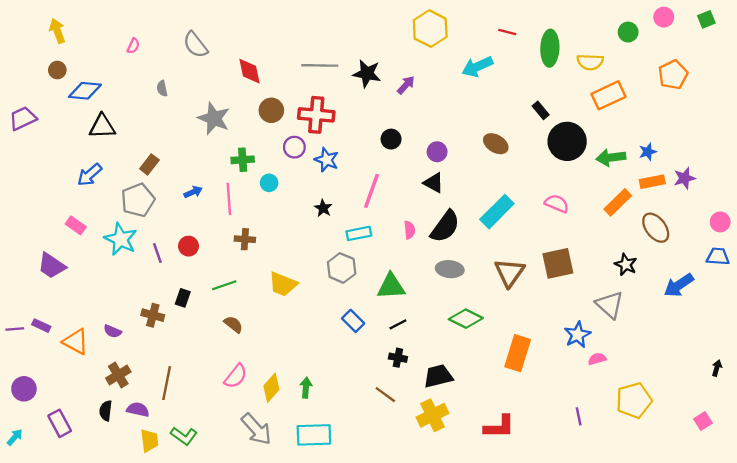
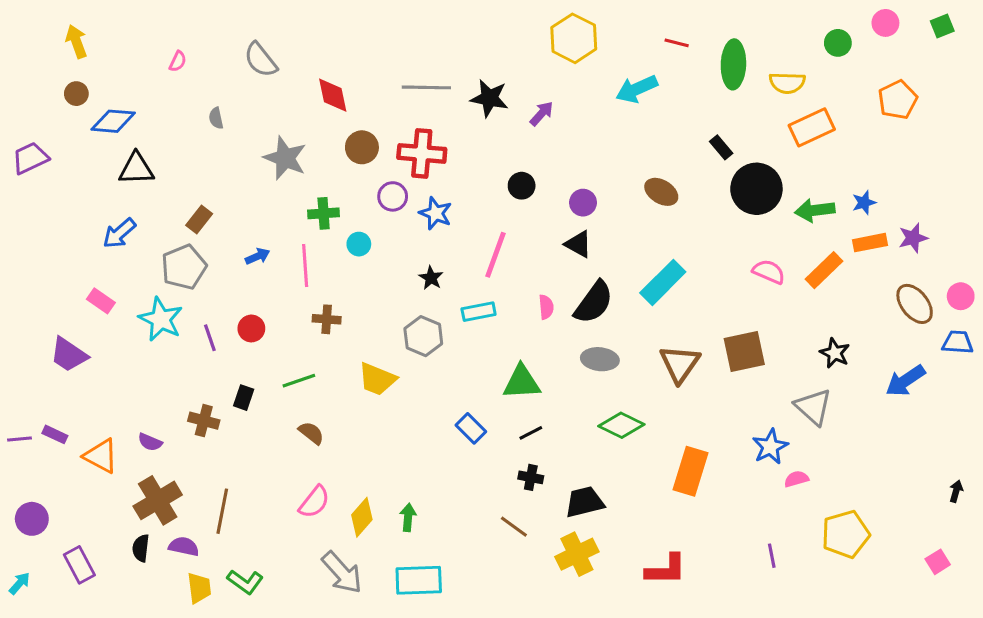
pink semicircle: (557, 204) -> (769, 272), moved
brown ellipse: (656, 228) -> (915, 304), moved
gray hexagon: (342, 268) -> (423, 336), moved
brown cross: (118, 375) -> (158, 500), size x1.4

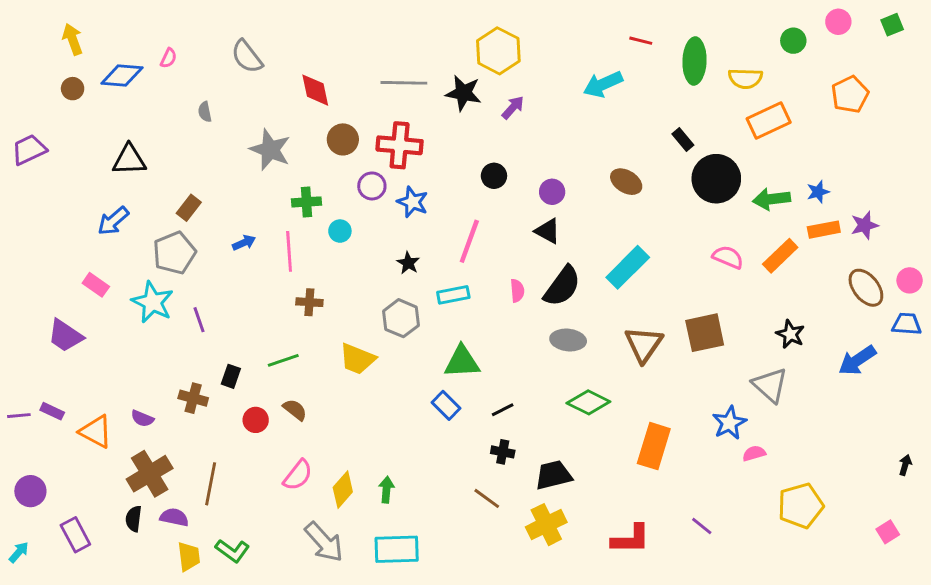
yellow hexagon: (574, 38) -> (498, 51), moved
blue diamond: (113, 121) -> (122, 76), moved
red circle: (251, 328) -> (256, 420), moved
green triangle: (522, 382) -> (462, 362), moved
purple line: (772, 556) -> (702, 526), moved, turned -40

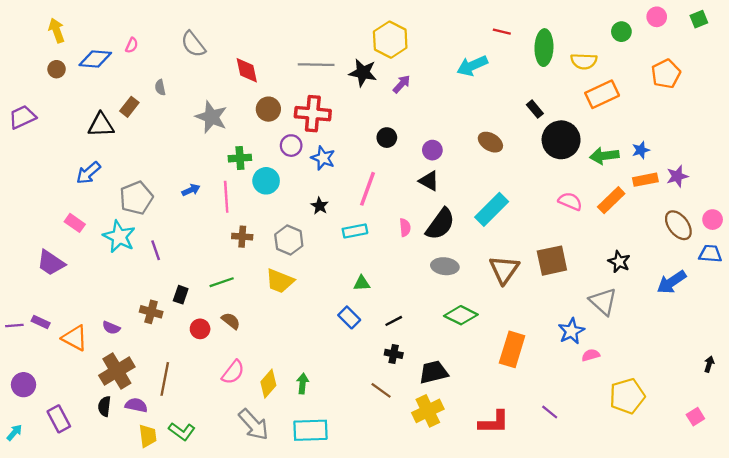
brown rectangle: (189, 208) -> (129, 107), moved
cyan circle: (340, 231) -> (266, 181), size x1.5
gray hexagon: (401, 318) -> (289, 240), moved
green triangle: (462, 362) -> (362, 283), size x0.6

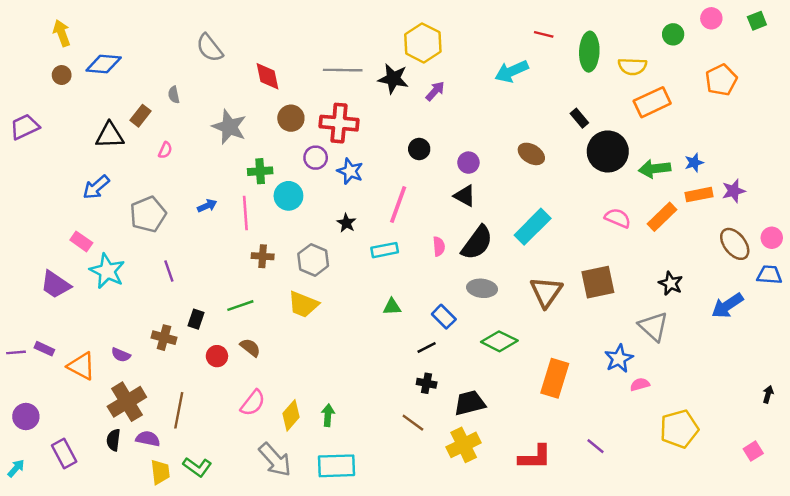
pink semicircle: (132, 45) -> (165, 150), moved
cyan star: (119, 237) -> (107, 271), moved
blue rectangle: (349, 317) -> (444, 317), moved

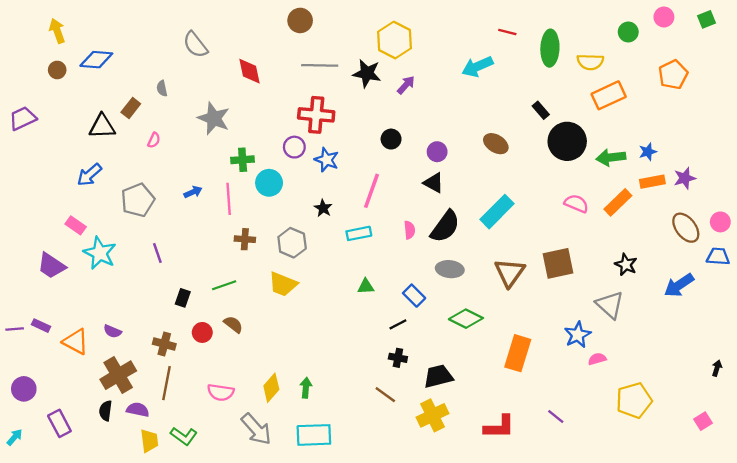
brown circle: (291, 118) -> (300, 20), moved
brown cross: (164, 338) -> (164, 344), moved
pink semicircle: (253, 403) -> (221, 392), moved, turned 60

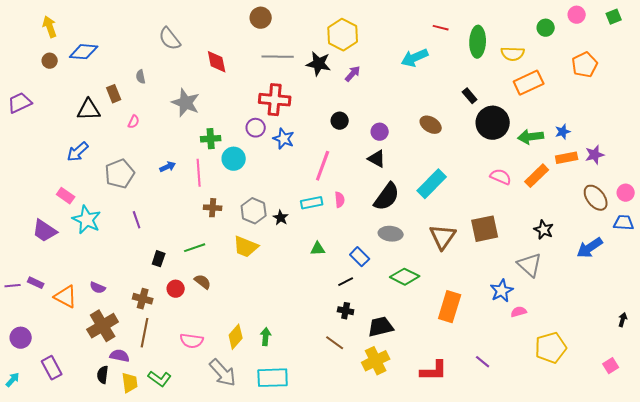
brown rectangle: (131, 108) -> (114, 94), turned -60
black star: (323, 208) -> (281, 218), moved
pink semicircle: (409, 230) -> (340, 200), moved
black semicircle: (106, 411) -> (103, 375), moved

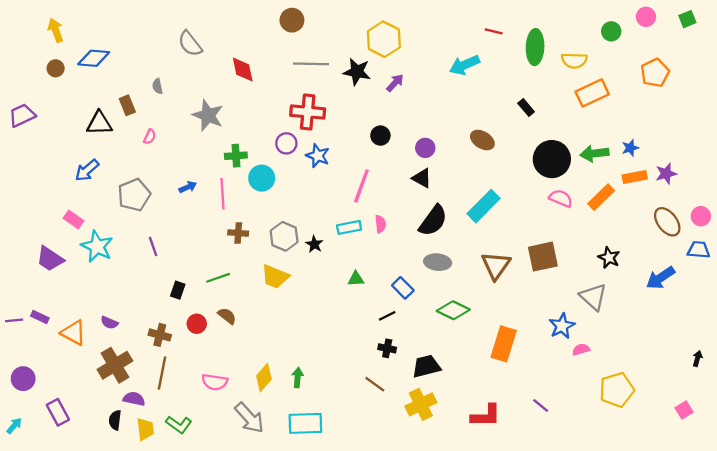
black circle: (493, 123) -> (552, 159), moved

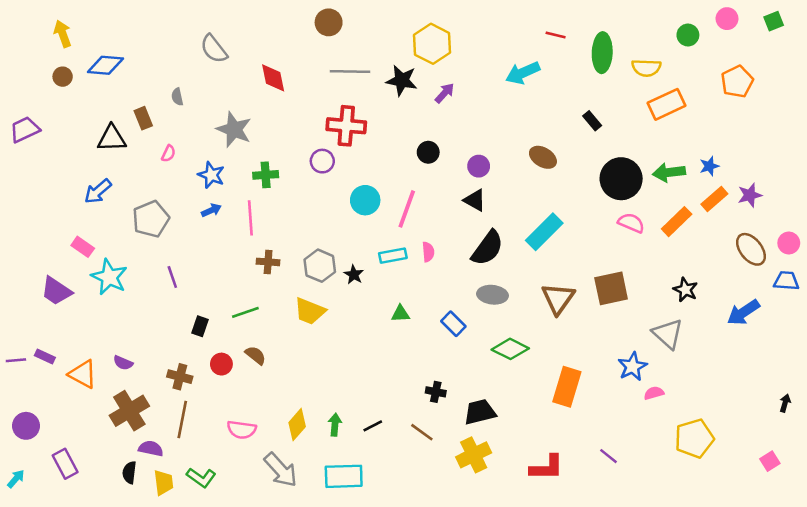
blue star: (318, 156) -> (211, 175), moved
orange rectangle: (635, 177) -> (714, 199), turned -30
cyan circle: (262, 178) -> (365, 200), moved
black line: (387, 316) -> (373, 426), moved

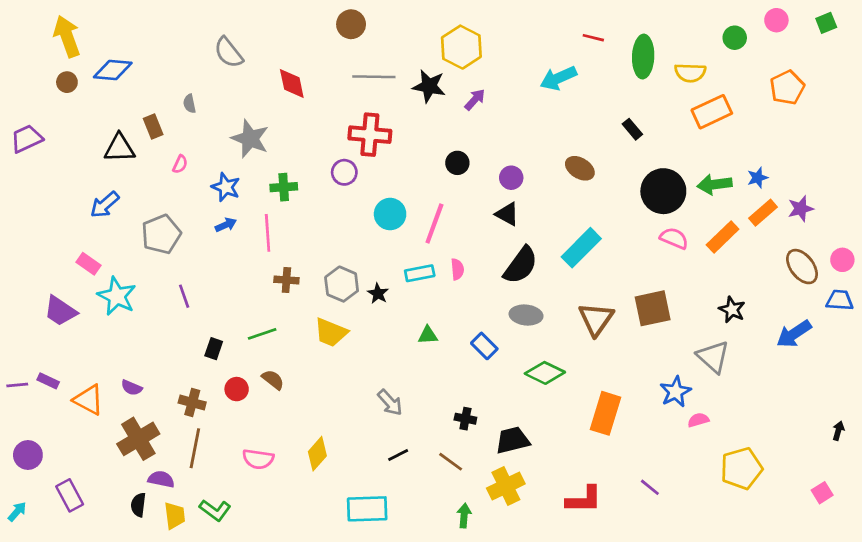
yellow arrow: (63, 34) -> (67, 36), size x1.4
green arrow: (335, 425) -> (464, 516), moved
gray arrow: (281, 470) -> (390, 403), moved, size x0.7

